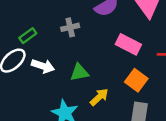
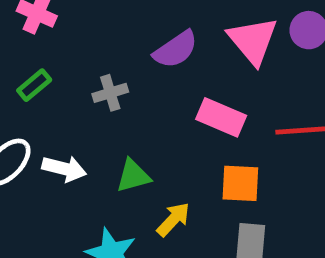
green rectangle: (28, 36) -> (34, 85), moved
orange square: (136, 80) -> (240, 183), turned -30

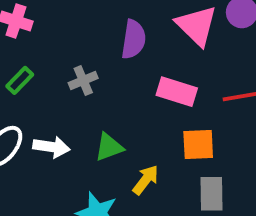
purple semicircle: (176, 50) -> (134, 39), turned -42

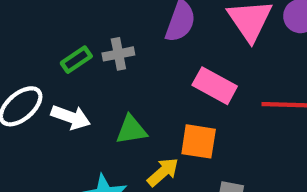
green rectangle: (20, 80) -> (76, 60), moved
orange square: (198, 145) -> (199, 141), moved

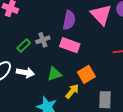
pink rectangle: (215, 86) -> (70, 45), moved
orange square: (199, 141) -> (86, 74), turned -30

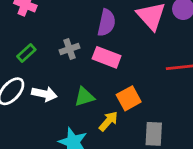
green rectangle: (24, 46) -> (26, 53), moved

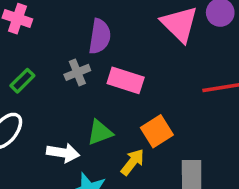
purple semicircle: (106, 23) -> (100, 36), moved
white arrow: (44, 94) -> (63, 153), moved

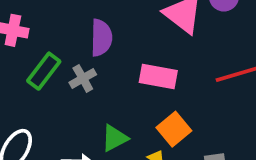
pink rectangle: (126, 80) -> (158, 77), moved
green rectangle: (22, 81) -> (44, 71), moved, size x1.4

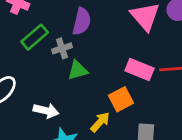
pink rectangle: (158, 77) -> (139, 69), moved
green triangle: (115, 138) -> (78, 70), moved

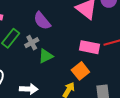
purple semicircle: (82, 21) -> (42, 21), turned 138

